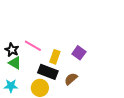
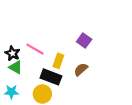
purple square: (79, 53) -> (84, 41), moved
brown semicircle: (71, 79) -> (81, 69), moved

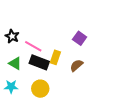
black star: (12, 53) -> (12, 36), moved
black rectangle: (51, 77) -> (39, 62), moved

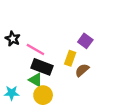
yellow rectangle: (55, 57) -> (70, 58), moved
green triangle: (15, 63) -> (35, 80), moved

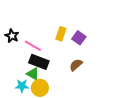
yellow rectangle: (70, 58) -> (61, 34), moved
cyan star: (12, 93) -> (22, 86), moved

